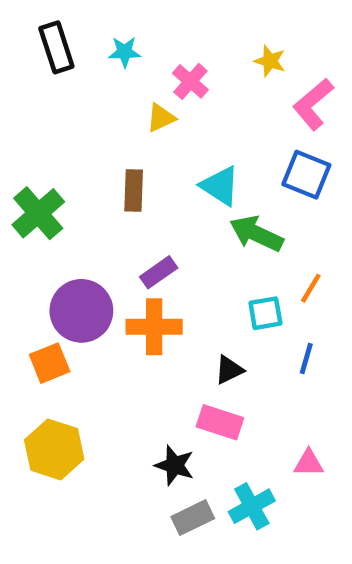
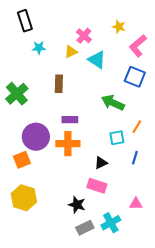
cyan star: (125, 52) -> (39, 48), moved
cyan triangle: (220, 186) -> (97, 60), moved
purple rectangle: (159, 272) -> (70, 120), turned 35

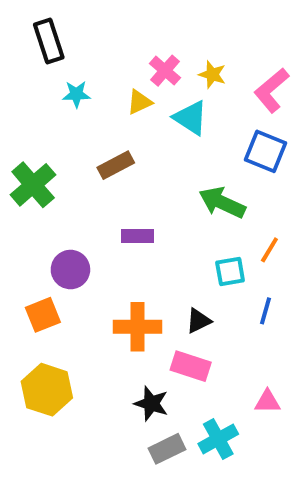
yellow star: (119, 27) -> (212, 75), moved
brown rectangle: (59, 84) -> (116, 165), turned 60
purple circle: (36, 137) -> (70, 270), size x0.7
orange cross: (68, 144) -> (137, 327), moved

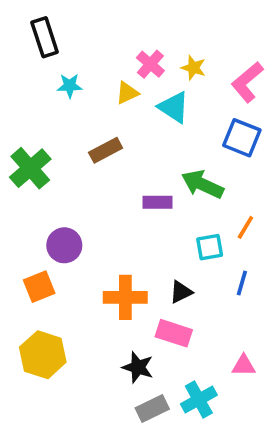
purple rectangle: (137, 236) -> (158, 202), moved

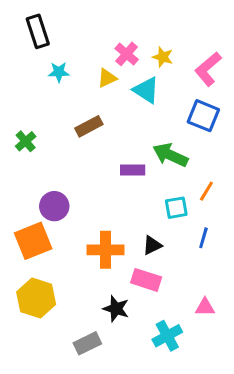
green cross: (30, 168) -> (26, 141), size x0.6
orange square: (39, 287) -> (33, 241), size x1.4
gray rectangle: (152, 409) -> (87, 343), moved

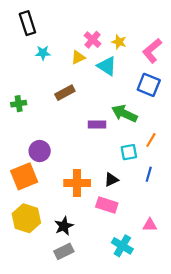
green cross: (26, 141) -> (19, 104), turned 32
black star: (116, 309) -> (64, 226), moved, turned 30
cyan cross: (167, 336) -> (122, 246), turned -30

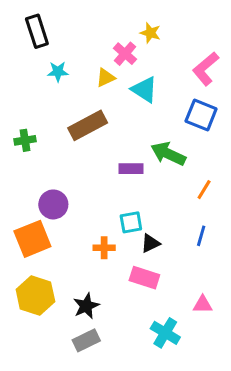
yellow star: (119, 42) -> (150, 33), moved
brown rectangle: (65, 93) -> (88, 125), size x1.4
cyan square: (129, 152) -> (131, 222), moved
orange cross: (77, 183) -> (104, 248), size x0.6

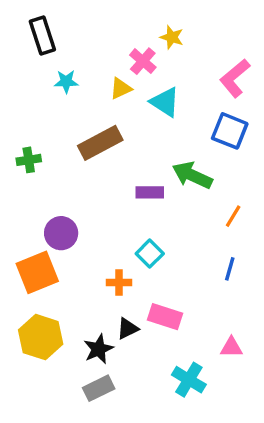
cyan square: (131, 222) -> (150, 254), turned -35
black triangle: (150, 243) -> (128, 329), moved

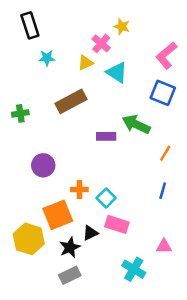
cyan square: (150, 254) -> (106, 198), moved
orange square: (37, 272) -> (58, 215), moved
orange cross: (119, 283) -> (79, 189), moved

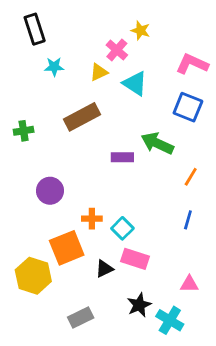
pink L-shape: (166, 56) -> (192, 64), turned 64
black star: (70, 247) -> (139, 305), moved
cyan cross: (134, 269) -> (170, 320), moved

